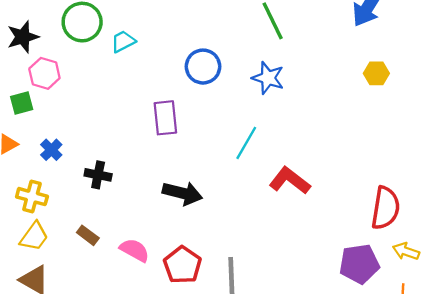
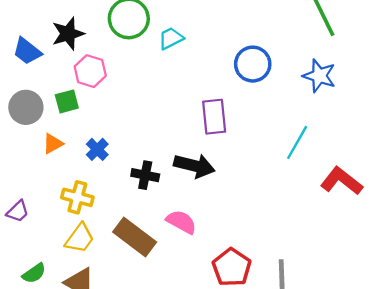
black arrow: (182, 193) -> (194, 166), moved
brown rectangle: (88, 235) -> (135, 237), size x1.8
pink semicircle: (135, 250) -> (181, 222), moved

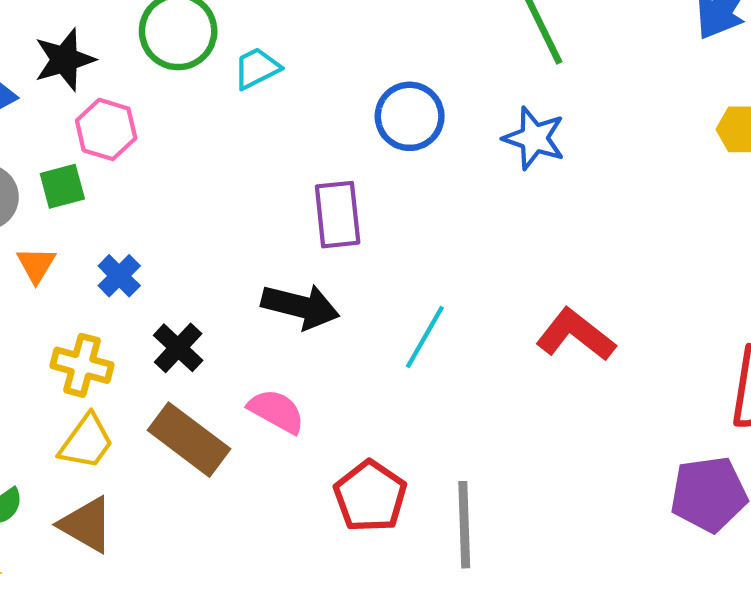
cyan line: (297, 142) -> (425, 337), moved
orange triangle: (53, 144) -> (36, 265), turned -30
black cross: (145, 175) -> (178, 348), moved, turned 32

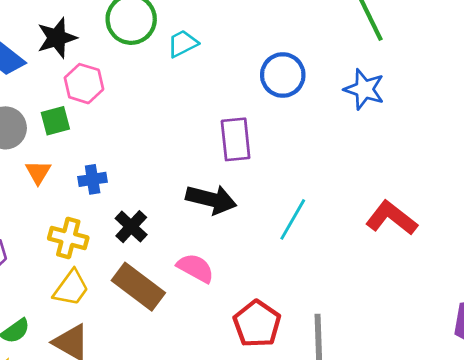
blue cross: (119, 276) -> (93, 179), turned 36

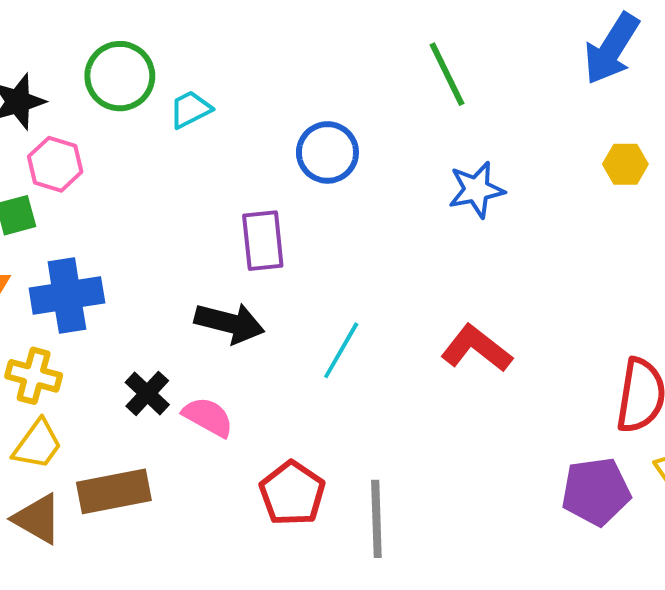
blue star: (364, 89) -> (476, 190), moved, turned -30
blue cross: (93, 179) -> (67, 295), size x1.8
black cross: (131, 227) -> (147, 393), moved
brown rectangle: (138, 287) -> (114, 491), moved, turned -48

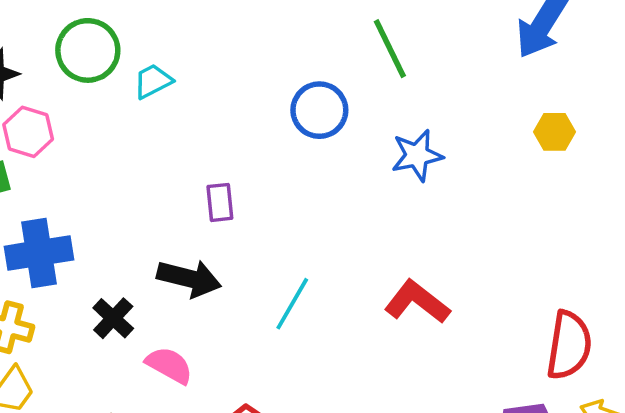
blue circle: (327, 152) -> (319, 110), moved
purple rectangle: (263, 241) -> (220, 202), size x0.7
black cross: (147, 393) -> (113, 318), moved

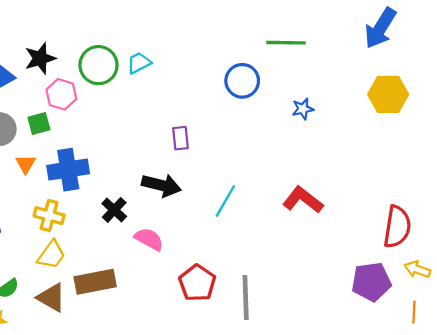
green line: (390, 49) -> (286, 43), turned -63
green circle: (88, 50) -> (98, 65), moved
yellow hexagon: (555, 132) -> (388, 94), size x1.6
blue star: (417, 155) -> (303, 109), size x0.7

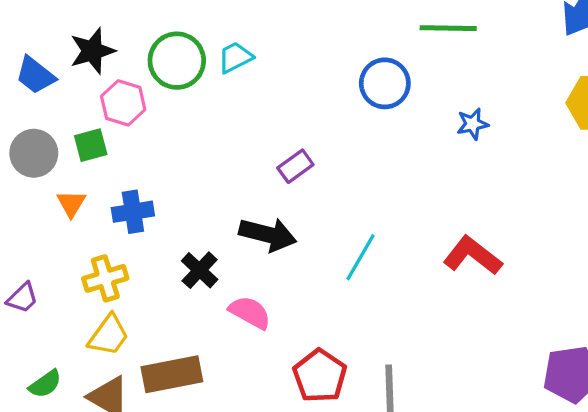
purple rectangle: (180, 138) -> (295, 166), turned 60
blue cross: (68, 170) -> (133, 212), size x0.7
yellow cross: (49, 216) -> (105, 278), turned -32

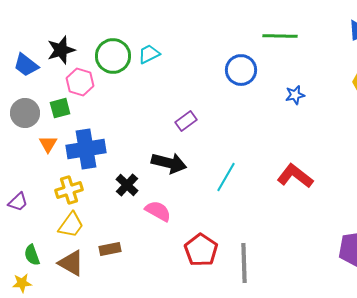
blue cross: (133, 212) -> (86, 149), size x1.5
brown rectangle: (172, 374) -> (110, 249), size x0.6
green semicircle: (45, 384) -> (32, 255), turned 105

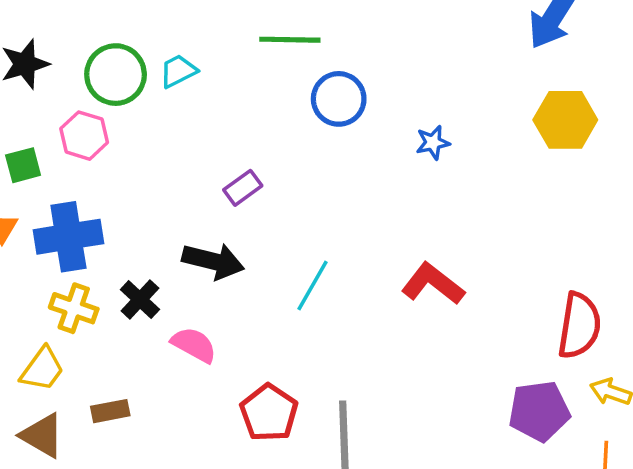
green line: (280, 36) -> (290, 40), moved
pink hexagon: (80, 82) -> (84, 136), moved
yellow cross: (69, 190) -> (74, 308), moved, turned 36

